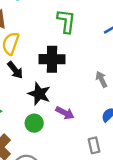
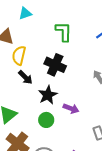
black cross: (52, 59) -> (55, 65), turned 30
black star: (39, 94) -> (48, 95), turned 30

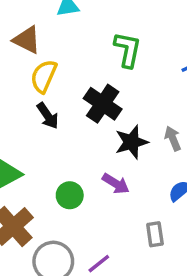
black star: (48, 95) -> (132, 142), moved

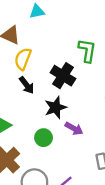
green L-shape: (128, 50) -> (87, 51), moved
black star: (132, 142) -> (55, 107), moved

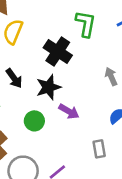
black arrow: (27, 85) -> (14, 78), moved

